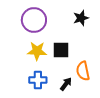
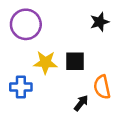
purple circle: (34, 20) -> (26, 24), moved
blue cross: (38, 80) -> (21, 87), moved

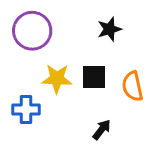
black star: (100, 22) -> (109, 29), moved
orange semicircle: (102, 87) -> (133, 86), moved

